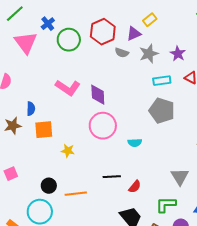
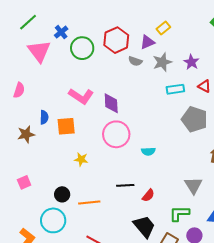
gray pentagon: (162, 111) -> (194, 119), moved
orange square: (44, 130) -> (66, 126), moved

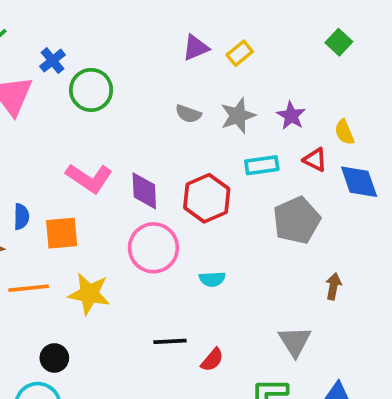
red hexagon: (116, 40) -> (207, 198), moved
purple triangle: (147, 42) -> (196, 48), moved
gray pentagon: (194, 119) -> (297, 220), turned 30
yellow star: (81, 159) -> (89, 294), size x1.6
orange line: (89, 202) -> (29, 288), moved

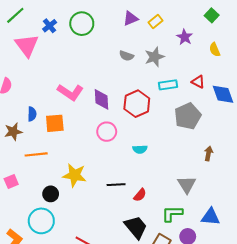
green circle: (91, 90) -> (82, 24), moved
purple star: (291, 116) -> (185, 37), moved
yellow semicircle: (344, 132) -> (215, 50), moved
pink circle: (153, 248) -> (107, 132), size x0.7
yellow star: (89, 294) -> (75, 175), moved

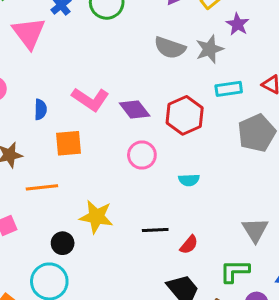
purple star: (185, 37) -> (237, 24), moved
gray semicircle: (126, 56) -> (170, 48), size x1.5
purple diamond: (102, 99) -> (135, 109), turned -35
blue semicircle: (32, 114) -> (41, 109), moved

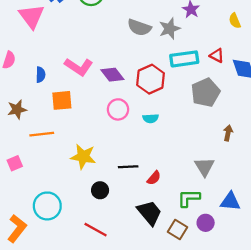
cyan rectangle: (229, 89) -> (184, 59), size x1.4
cyan semicircle: (189, 180) -> (151, 118), moved
black circle: (63, 243) -> (100, 190), moved

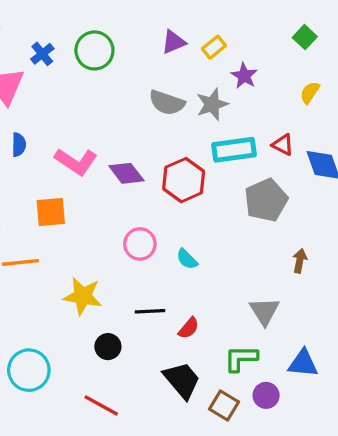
yellow semicircle: (235, 21) -> (310, 93), turned 56
blue semicircle: (41, 75) -> (19, 145), moved
pink circle: (118, 109) -> (140, 244), moved
cyan semicircle: (151, 118) -> (187, 259), moved, turned 48

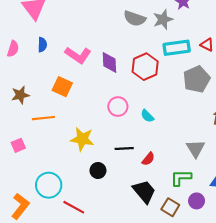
purple diamond: (126, 173) -> (109, 62), turned 35
orange square: (51, 212) -> (62, 87), turned 30
red line: (101, 405) -> (74, 207), moved

